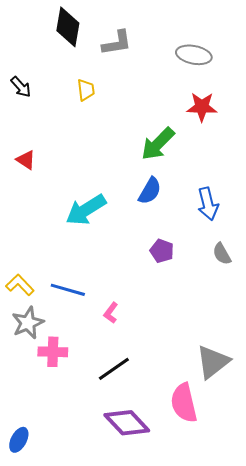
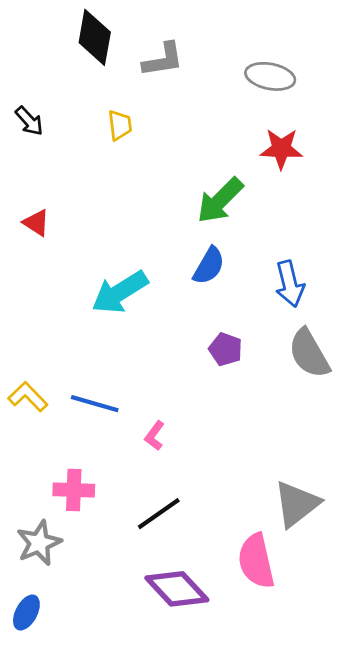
gray semicircle: (222, 254) -> (309, 354), size x1.6
gray star: (28, 323) -> (39, 543), moved

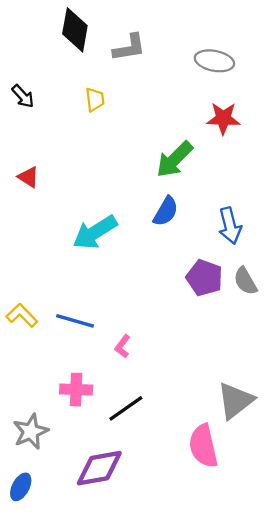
purple pentagon: (226, 349) -> (204, 278), moved, size x1.4
gray semicircle: (309, 354) -> (245, 281), size x0.7
pink cross: (74, 490) -> (76, 390), moved
purple diamond: (177, 589) -> (99, 468), moved, turned -57

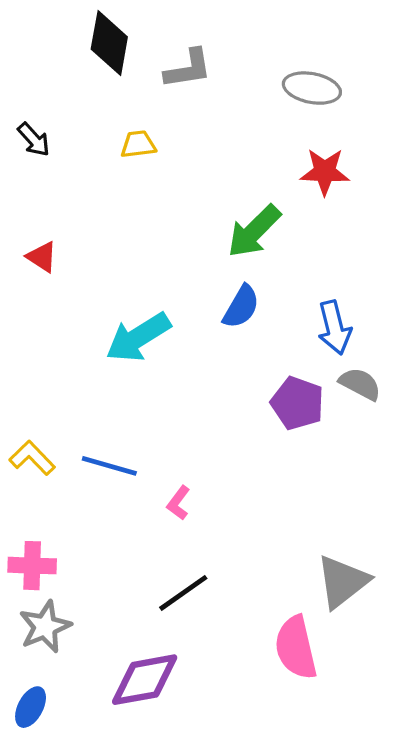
yellow trapezoid: (95, 100) -> (138, 144), turned -90
gray semicircle: (245, 281) -> (360, 384), moved, turned 148
pink cross: (76, 390) -> (32, 566), moved

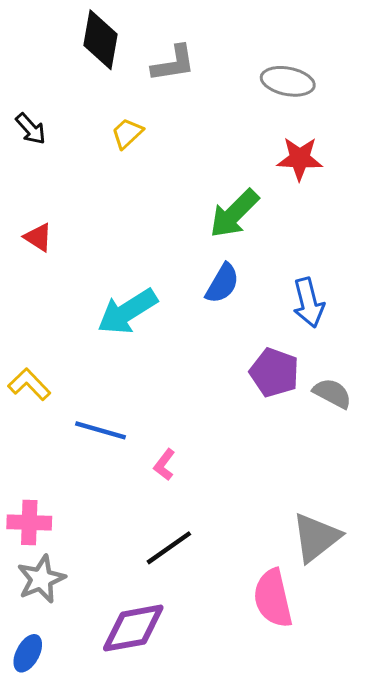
yellow trapezoid: (138, 144) -> (127, 133), turned -36
gray semicircle: (360, 384) -> (332, 393), moved
yellow L-shape: (32, 458) -> (29, 384), moved

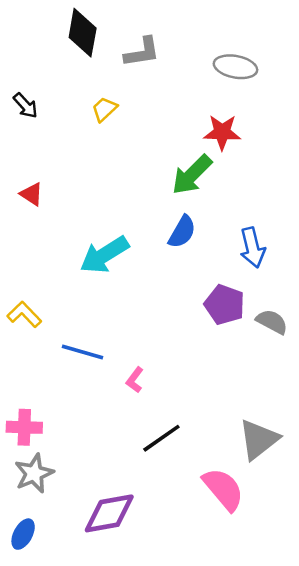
red star: (300, 159) -> (222, 132), moved
black line: (169, 548) -> (161, 438), moved
pink semicircle: (273, 598) -> (223, 489), turned 153

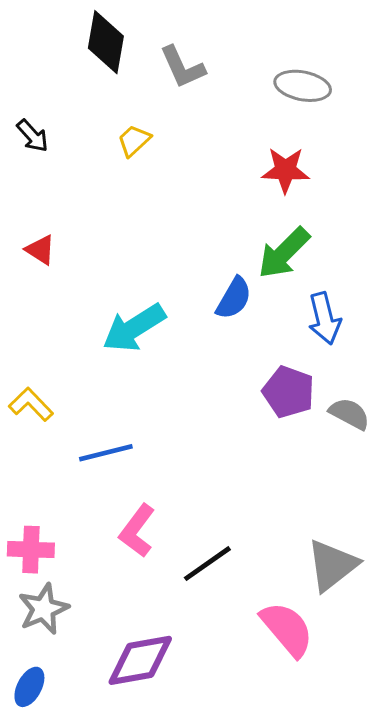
gray L-shape: (142, 52) -> (182, 67), turned 75
green arrow: (192, 175) -> (284, 253), moved
blue line: (83, 352) -> (106, 453), turned -30
pink L-shape: (135, 380) -> (137, 531), moved, size x1.6

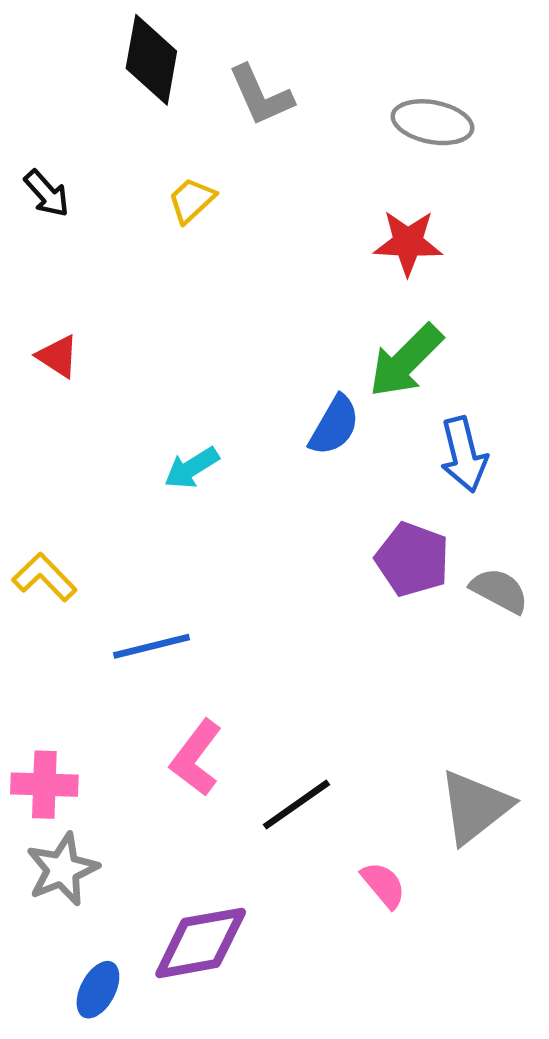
cyan arrow: (134, 328) -> (192, 468), size x0.6
pink semicircle: (287, 629) -> (383, 885), moved, size x0.6
blue ellipse: (29, 687) -> (98, 990), moved

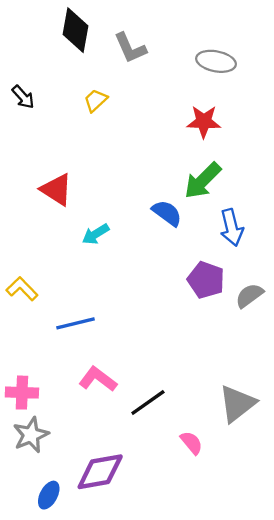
red triangle: (58, 356) -> (57, 190), moved, size x1.5
blue semicircle: (334, 425) -> (167, 213), turned -84
gray semicircle: (499, 591) -> (249, 296), turned -64
pink L-shape: (196, 758) -> (98, 379), turned 90

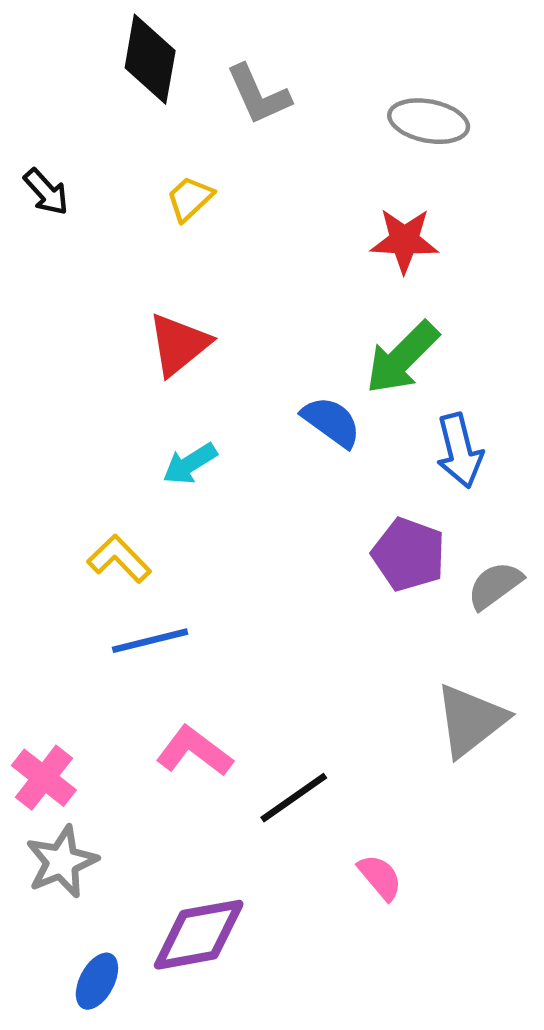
red triangle: (57, 190) -> (179, 344), moved, turned 48
yellow L-shape: (22, 289) -> (119, 559), moved
pink cross: (22, 393) -> (44, 778), turned 36
gray triangle: (237, 404) -> (471, 720), moved

